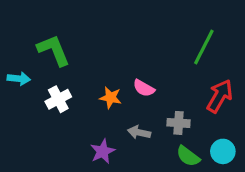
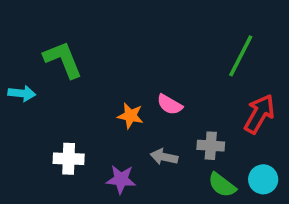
white cross: (58, 99) -> (69, 159), moved, turned 30
purple star: (103, 151) -> (121, 179), turned 30

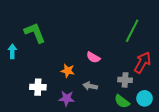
cyan arrow: (22, 93) -> (12, 51), turned -96
orange star: (130, 116) -> (68, 71), moved
gray cross: (211, 146) -> (125, 80), moved

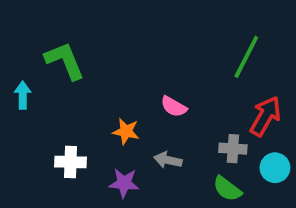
cyan circle: (145, 98) -> (275, 168), moved

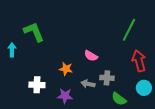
red arrow: (265, 116) -> (139, 61), turned -45
gray cross: (233, 149) -> (107, 78), moved

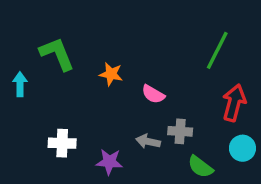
red arrow: (139, 61) -> (234, 103), turned 30
orange star: (66, 69) -> (111, 74), moved

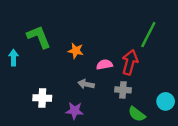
pink semicircle: (153, 94) -> (104, 65), turned 140
red arrow: (234, 103) -> (130, 62), moved
gray arrow: (148, 141) -> (86, 84), moved

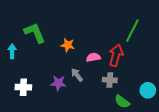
gray arrow: (86, 84) -> (77, 75), turned 40
white cross: (42, 98) -> (23, 87), moved
purple star: (75, 111) -> (58, 83), moved

